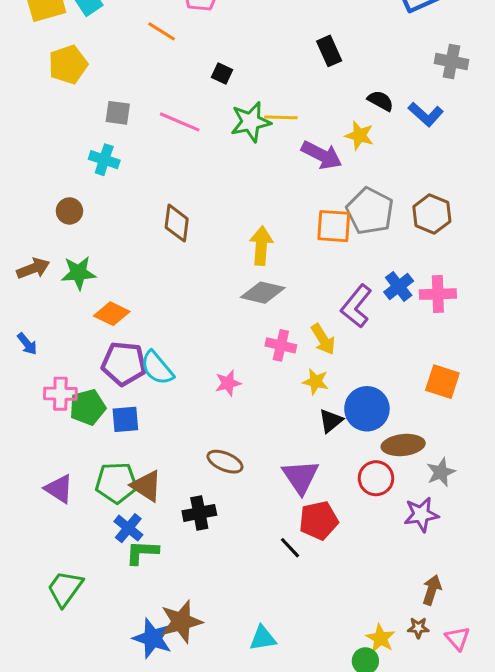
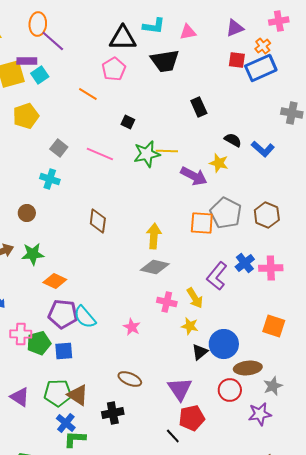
gray cross: (451, 62) -> (292, 113), moved
gray square: (118, 113) -> (59, 148), turned 30
pink star: (228, 383) -> (132, 327), turned -30

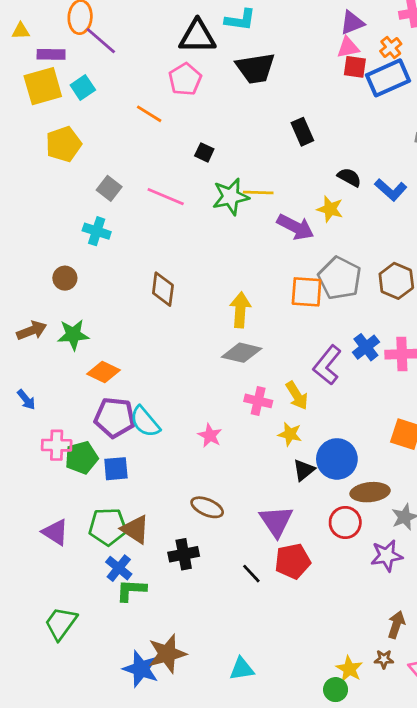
pink triangle: (188, 32) -> (348, 48), moved
purple rectangle: (27, 61) -> (51, 54), moved
black line: (173, 436) -> (251, 574), moved

